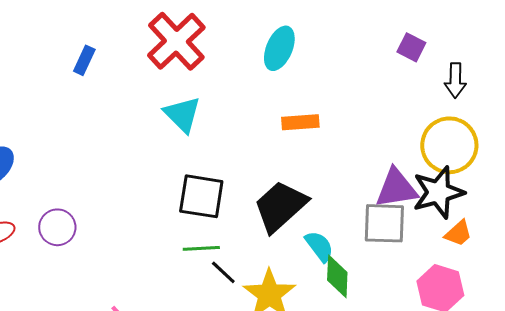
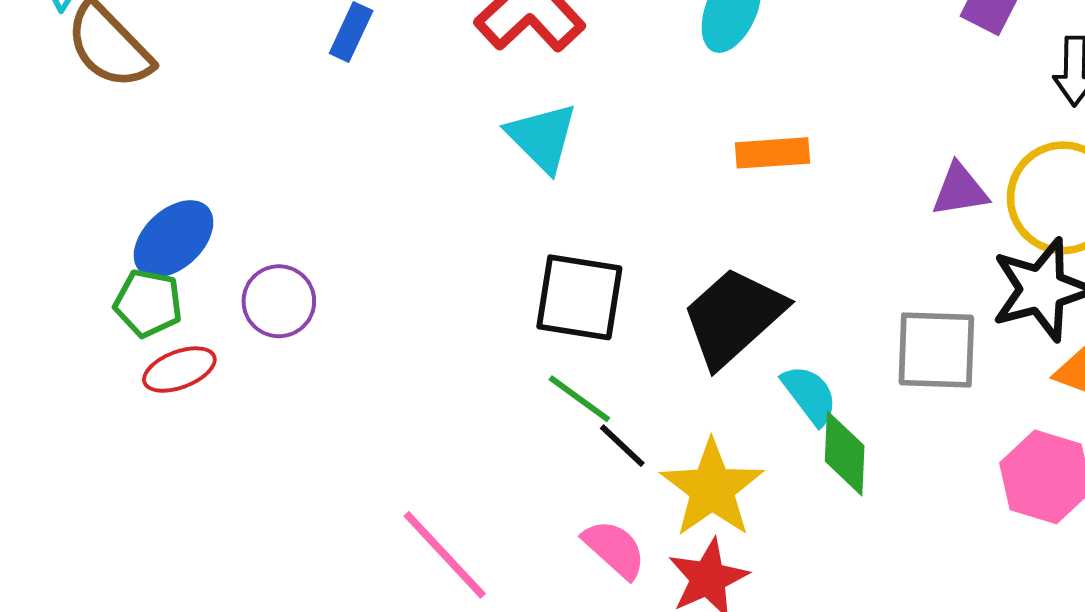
purple triangle: (396, 188) -> (960, 190), moved, size x0.7
purple circle: (57, 227) -> (279, 301), moved
green line: (201, 248) -> (579, 399), turned 39

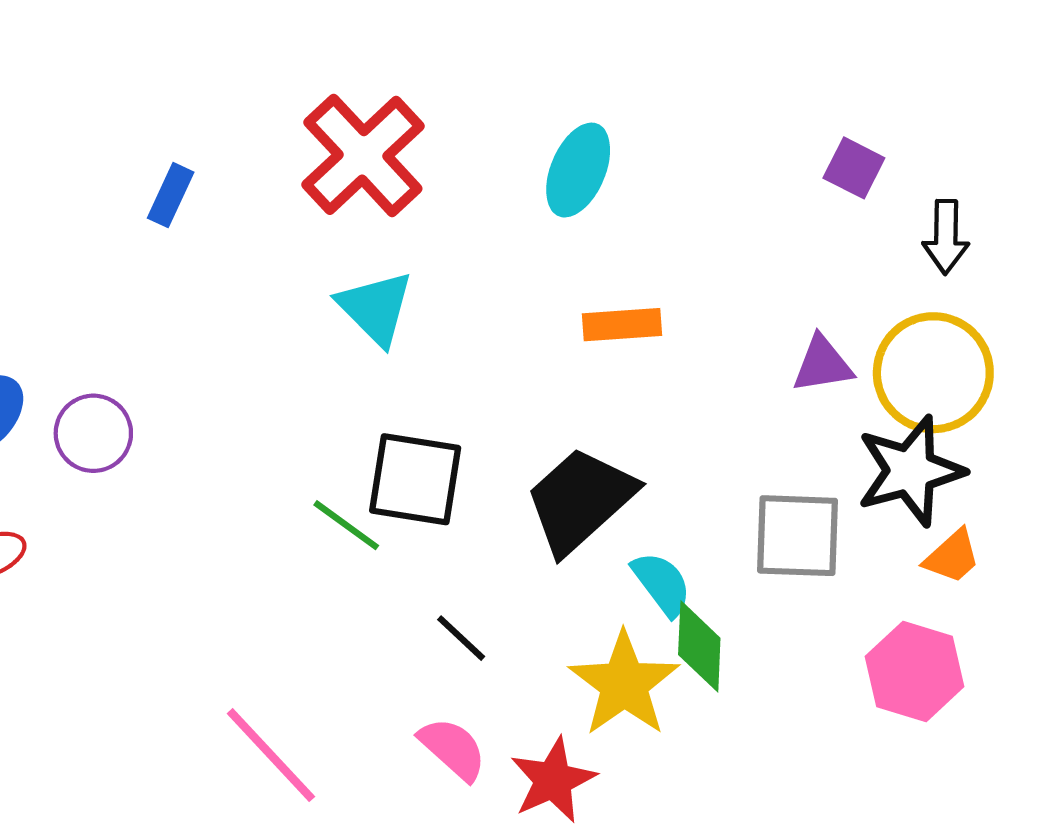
purple circle: (279, 301) -> (93, 433), moved
green line: (579, 399) -> (346, 525), moved
yellow star: (712, 489) -> (624, 684), moved

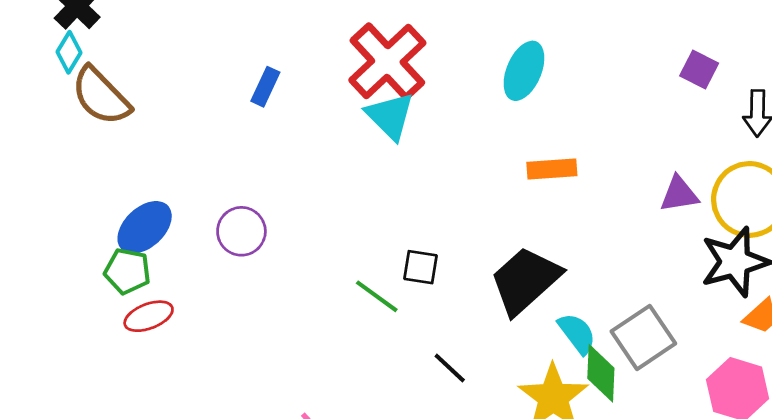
cyan triangle: (375, 308) -> (390, 116), moved
purple circle: (93, 433) -> (241, 231), moved
black square: (415, 479) -> (421, 267), size x0.6
gray square: (798, 536) -> (643, 337), moved, turned -36

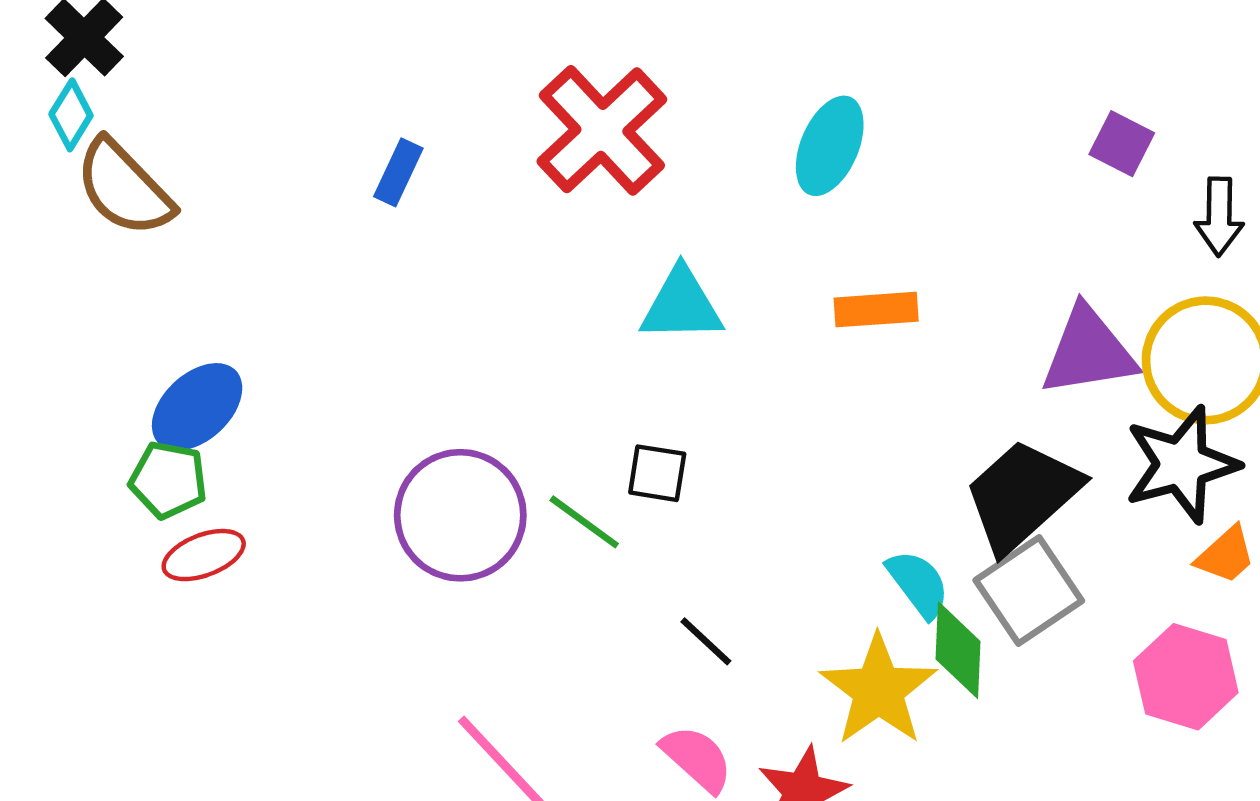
cyan triangle: (390, 116) -> (681, 305), moved, turned -46
purple triangle: (679, 194) -> (1089, 352), size x1.5
purple circle: (241, 231) -> (460, 515), moved, size x1.6
black trapezoid: (525, 280) -> (1022, 495), moved

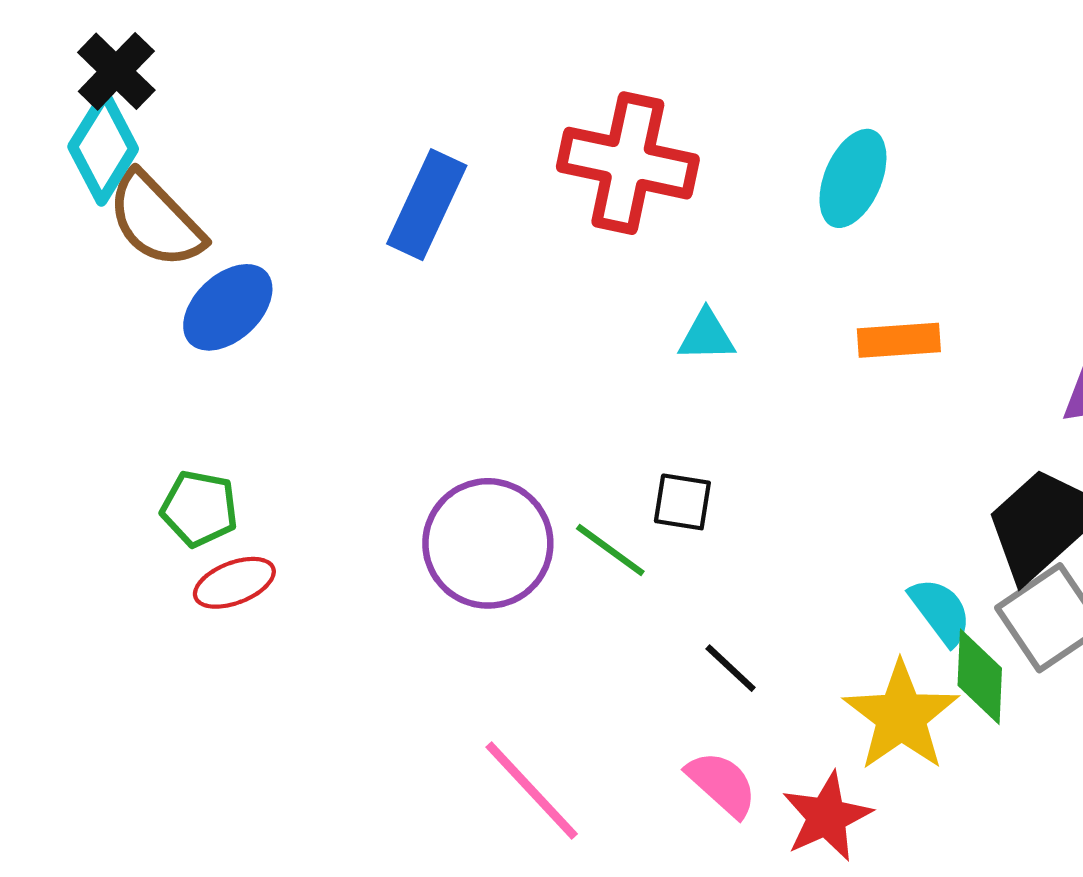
cyan diamond: (71, 115) -> (103, 148), size x1.6
red cross: (602, 130) -> (628, 163), turned -35
blue rectangle: (398, 172) -> (427, 205), size x1.6
cyan triangle: (681, 305) -> (707, 336), size x0.7
blue ellipse: (197, 407) -> (228, 307), moved

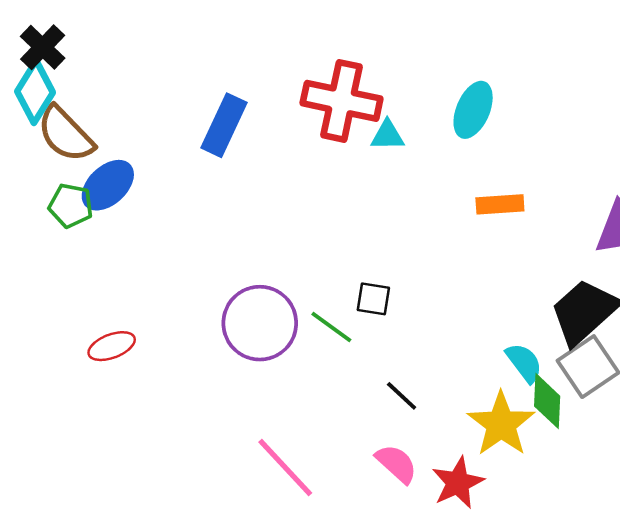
cyan triangle: (707, 336) -> (387, 135), moved
green pentagon: (199, 508) -> (71, 206), moved

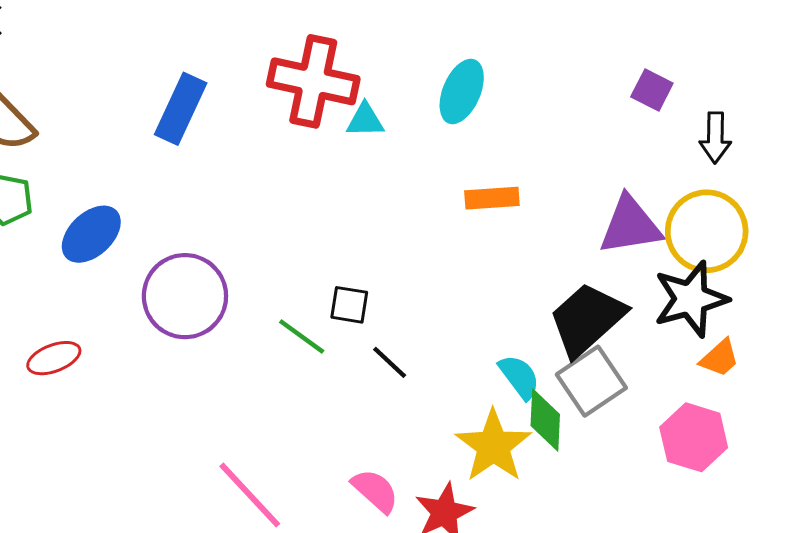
blue ellipse: (108, 185) -> (91, 234), moved
purple circle: (260, 323) -> (185, 296), moved
black line: (402, 396) -> (390, 362), moved

